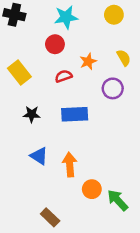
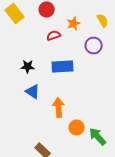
yellow rectangle: (19, 72) -> (15, 14), moved
blue triangle: (39, 156) -> (33, 92), moved

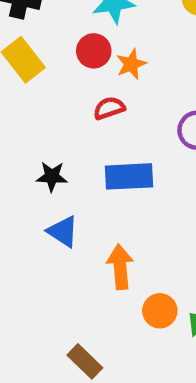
orange star: (74, 24) -> (131, 64), moved

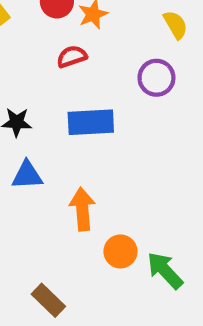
blue triangle: (63, 231) -> (27, 175), turned -36

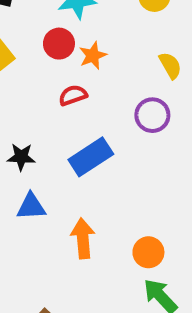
blue rectangle: (91, 122) -> (91, 157), turned -30
orange circle: (120, 251) -> (148, 252), moved

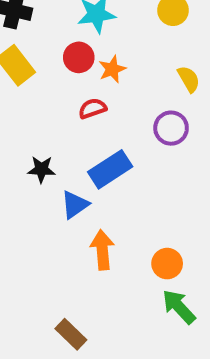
blue triangle: (31, 207) -> (75, 205), moved, turned -32

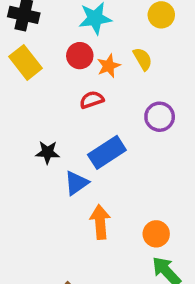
yellow semicircle: (189, 79) -> (143, 59), moved

